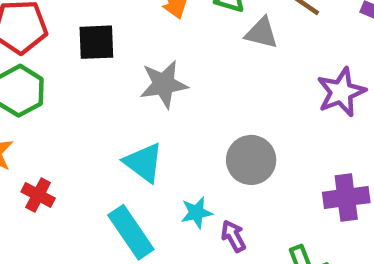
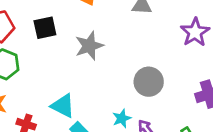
cyan triangle: (144, 163) -> (63, 106), moved

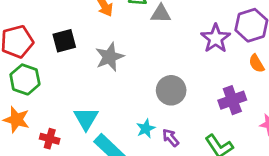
cyan triangle: (63, 106) -> (86, 119), turned 36

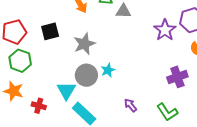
gray circle: (171, 90) -> (86, 75), moved
cyan star: (146, 129) -> (108, 70), moved

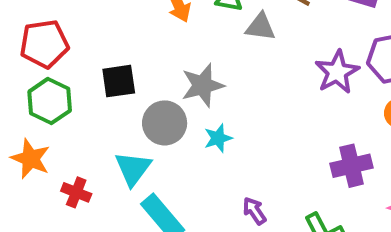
black square: (50, 31) -> (119, 81), moved
gray star: (84, 44) -> (203, 85), moved
gray circle: (86, 75) -> (165, 123), moved

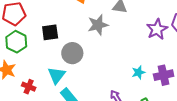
gray star: (203, 85) -> (98, 25), moved
cyan star: (218, 138) -> (138, 72), moved

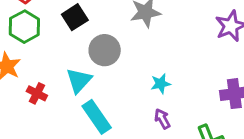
black square: (50, 32) -> (75, 17), turned -30
cyan star: (138, 72) -> (161, 84), moved

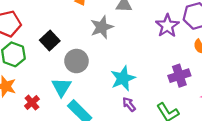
cyan star: (161, 84) -> (123, 78), size x1.6
red cross: (37, 93) -> (32, 103), turned 32

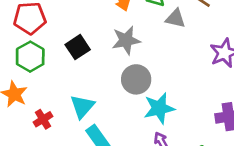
gray star: (102, 27) -> (126, 40), moved
gray circle: (76, 61) -> (136, 79), moved

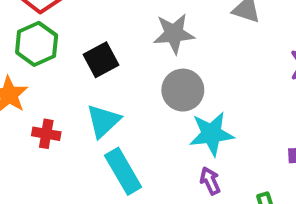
black square: (78, 47) -> (101, 60), moved
red cross: (43, 119) -> (46, 134), turned 36

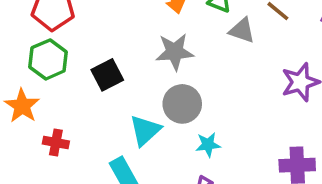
cyan triangle: (103, 121) -> (145, 130), moved
cyan star: (211, 134) -> (208, 145), size x0.6

